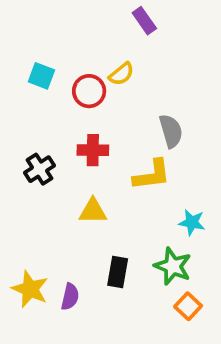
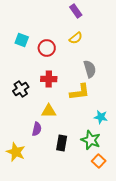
yellow semicircle: (121, 74) -> (76, 38), moved
purple semicircle: (70, 297) -> (37, 129), moved

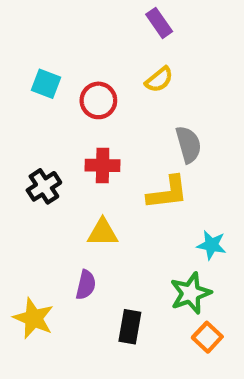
purple semicircle: (37, 129) -> (86, 285), moved
green star: (91, 140) -> (191, 293), turned 30
black rectangle: (62, 143) -> (130, 327), moved

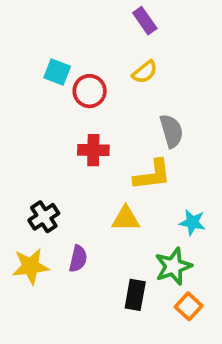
cyan square: (46, 84) -> (57, 72), moved
black cross: (44, 186) -> (44, 217), moved
yellow triangle: (103, 232) -> (126, 219), moved
yellow star: (33, 318) -> (30, 266), moved, turned -30
black rectangle: (130, 327) -> (135, 295), moved

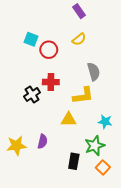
black cross: (44, 217) -> (32, 95), moved

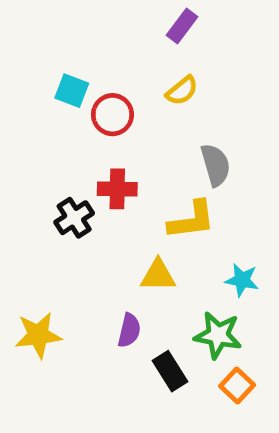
purple rectangle: (79, 11) -> (182, 26), turned 72
purple semicircle: (42, 141) -> (129, 330), moved
green star: (95, 146) -> (218, 335), turned 30
black rectangle: (74, 161) -> (170, 371), turned -42

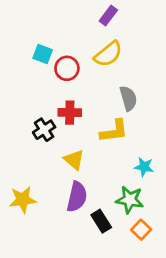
yellow semicircle: (182, 91) -> (108, 54), size x1.5
yellow triangle: (158, 275) -> (74, 160), moved, turned 40
purple semicircle: (129, 330) -> (77, 197), size x1.5

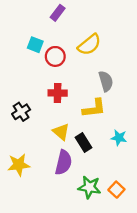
purple rectangle: (108, 16) -> (58, 13), moved
black cross: (44, 130) -> (21, 112), moved
green star: (130, 200) -> (89, 187), moved
black rectangle: (101, 221) -> (83, 142), moved

